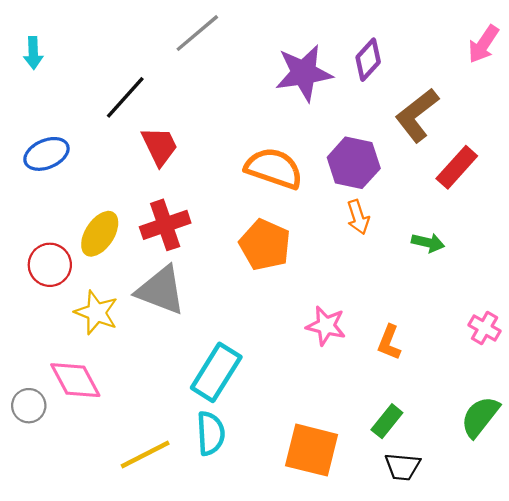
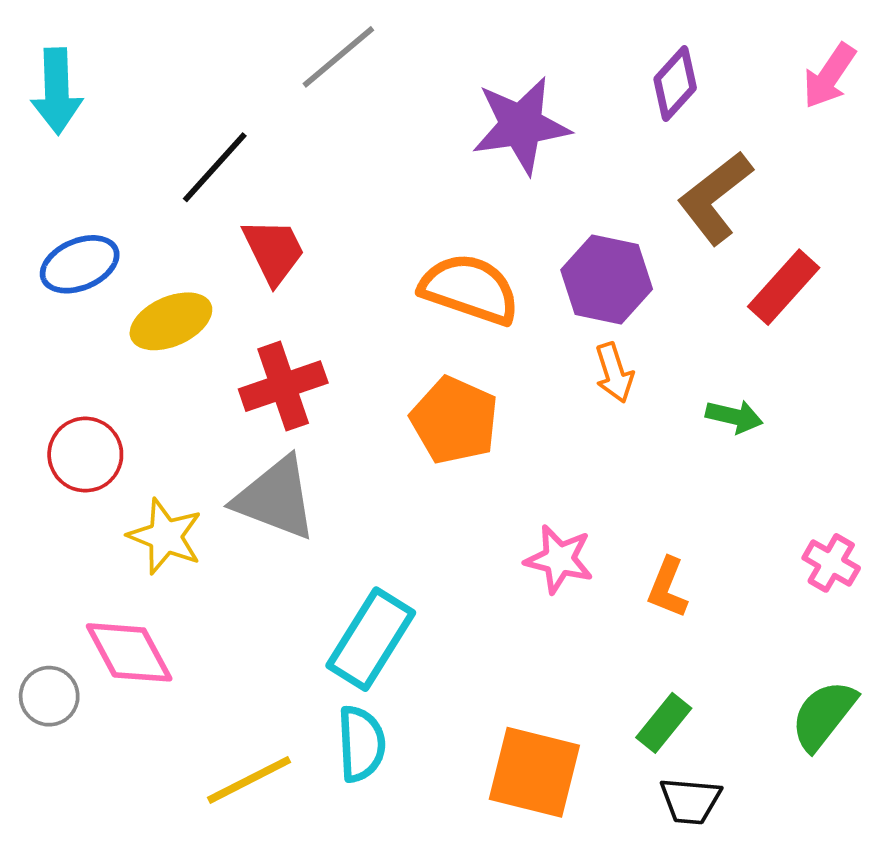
cyan arrow: (33, 53) -> (57, 91), size x1.5
purple diamond: (368, 60) -> (675, 84), moved
yellow ellipse: (100, 234) -> (171, 321), moved, turned 33

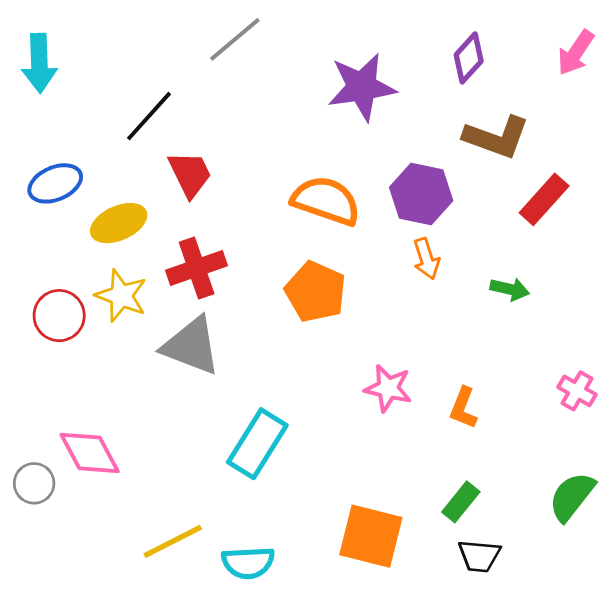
brown L-shape: (715, 198) -> (496, 137), turned -122
yellow star: (165, 536) -> (121, 296), moved
cyan semicircle: (361, 744) -> (248, 563), moved, turned 90

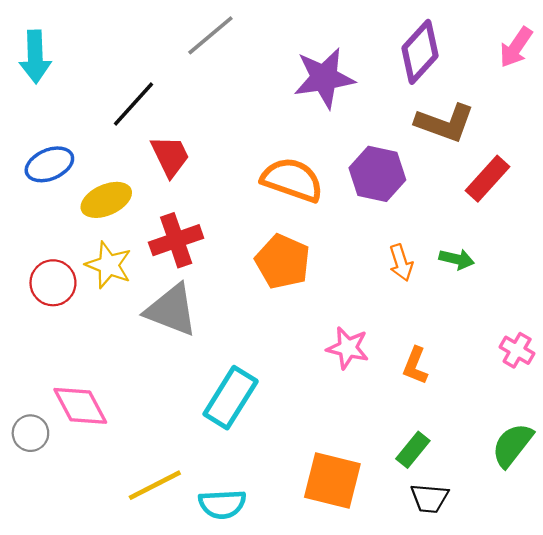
purple diamond: (469, 58) -> (420, 52), size x1.4
orange arrow: (426, 259) -> (401, 263), moved

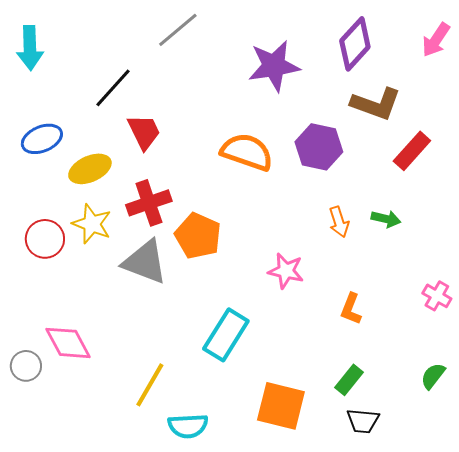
orange pentagon: (283, 261) -> (198, 236), moved
pink star: (348, 348) -> (286, 271), moved
cyan rectangle: (231, 398) -> (226, 335), moved
green semicircle: (512, 445) -> (433, 376), size x0.7
yellow line: (155, 485) -> (150, 385), moved, turned -33

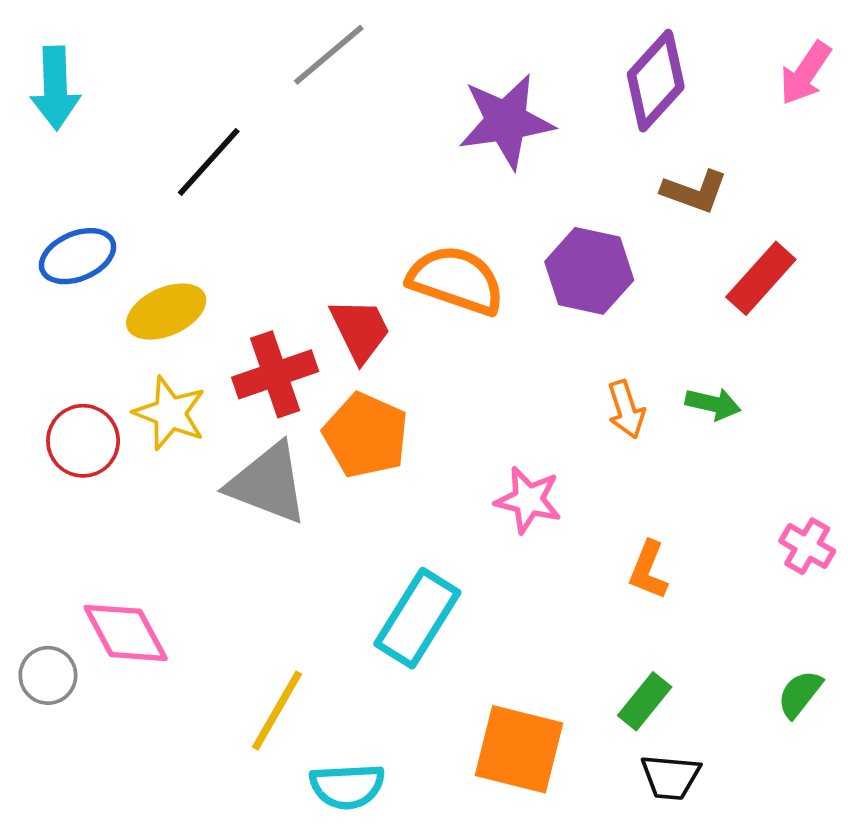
brown L-shape: (376, 104) -> (694, 191), size x0.7
red trapezoid: (144, 132) -> (360, 330), moved

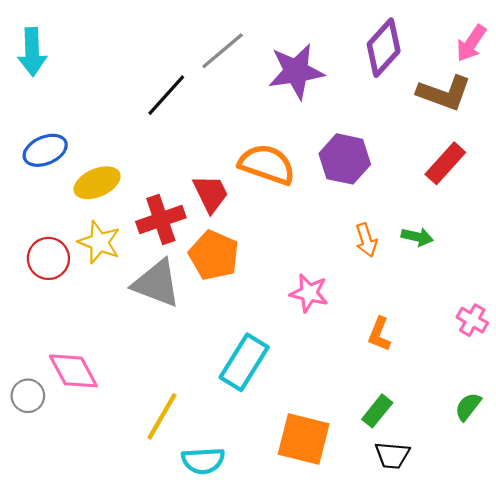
gray line: (329, 55) -> (223, 51), moved
black line: (209, 162) -> (166, 95), moved
brown L-shape: (694, 191) -> (444, 93), moved, size x1.4

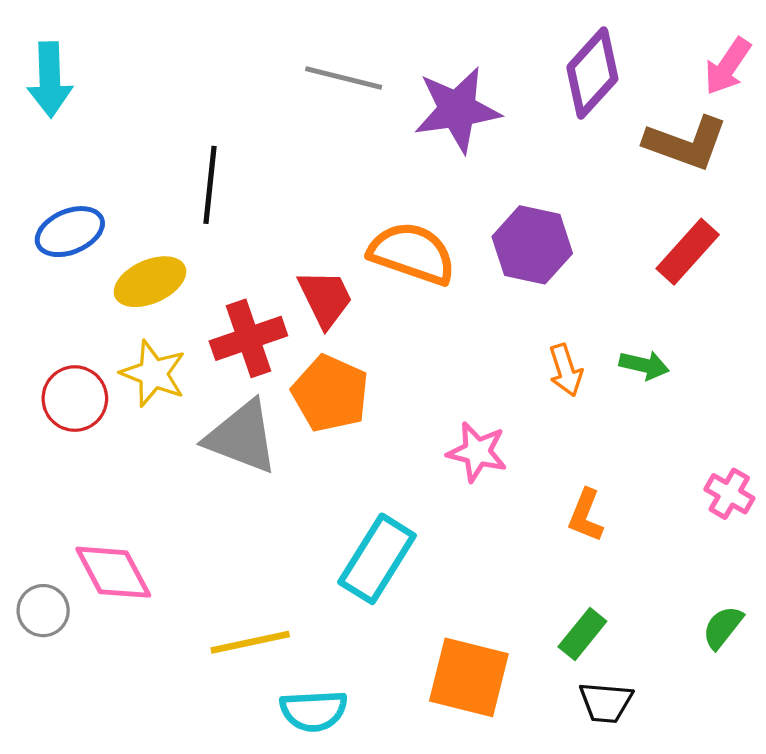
gray line: (223, 51) -> (344, 78), turned 54
black line: (166, 95) -> (210, 185), moved, turned -36
yellow line: (162, 416) -> (250, 642), turned 48

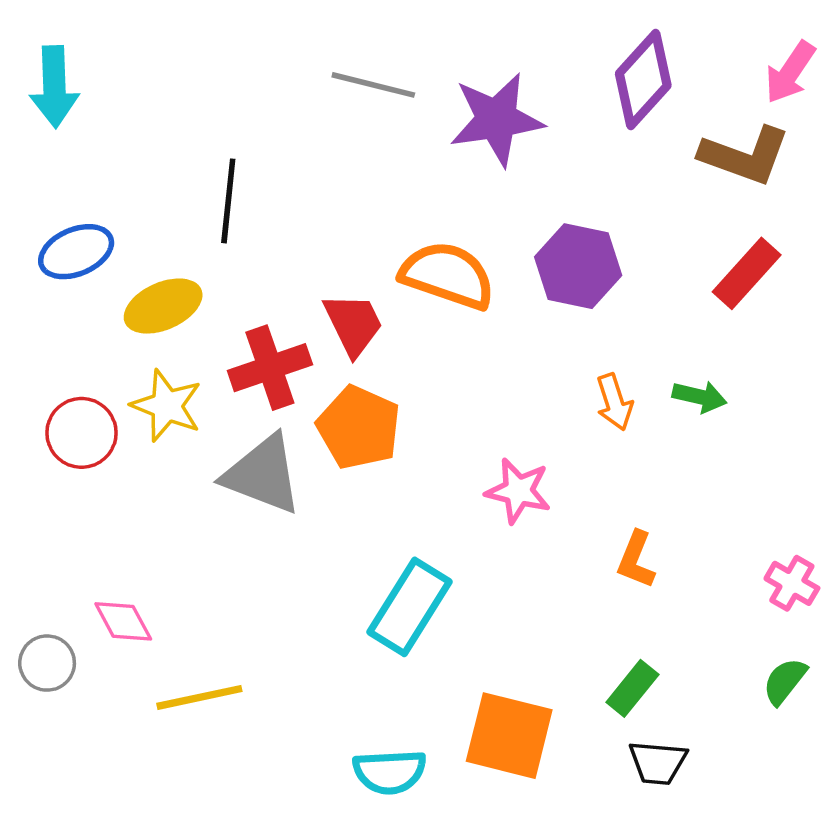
pink cross: (729, 494) -> (792, 583), moved
pink diamond: (113, 572) -> (123, 621), size x0.7
yellow line: (250, 642) -> (199, 697), moved
cyan semicircle: (314, 711) -> (390, 772), moved

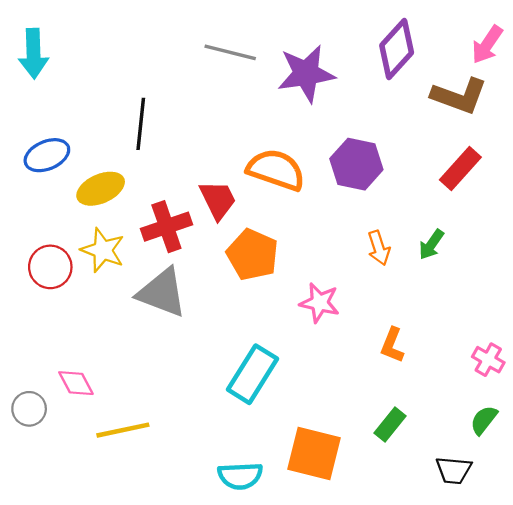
green arrow: (699, 397) -> (431, 245), turned 112
orange pentagon: (359, 427) -> (253, 255), moved
black trapezoid: (658, 763) -> (454, 470), moved

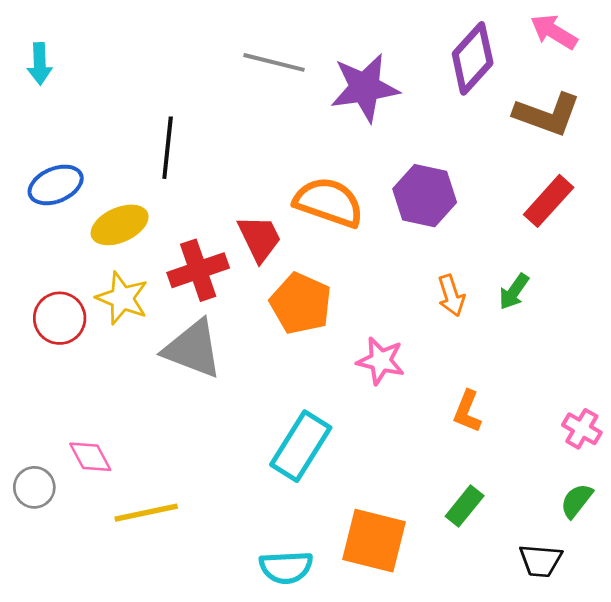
pink arrow: (487, 45) -> (554, 32), moved, turned 87
cyan arrow: (34, 54) -> (40, 64), size x0.7

